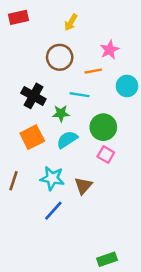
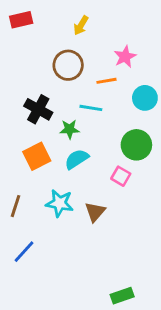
green circle: (103, 127) -> (136, 145), moved
blue line: (53, 211) -> (24, 252), moved

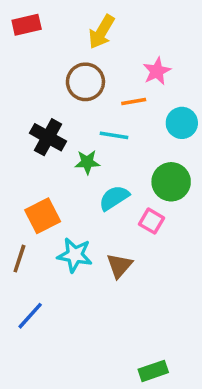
yellow arrow: (81, 25) -> (102, 32), size x1.4
orange square: (37, 156) -> (43, 216), moved
cyan semicircle: (77, 159) -> (114, 198), moved

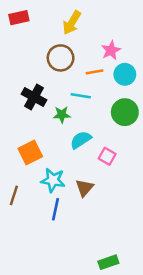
cyan circle: (182, 123) -> (125, 74), moved
green circle: (171, 182) -> (125, 112), moved
brown line: (19, 259) -> (14, 195), moved
blue line: (30, 316) -> (55, 209), moved, turned -30

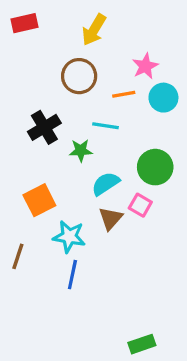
black cross: (34, 97) -> (44, 127), turned 30
green circle: (125, 112) -> (155, 167), moved
brown triangle: (84, 188) -> (111, 218), moved

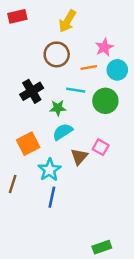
green circle: (155, 167) -> (105, 101), moved
cyan semicircle: (106, 184) -> (63, 132), moved
cyan star: (69, 237) -> (50, 170), turned 30

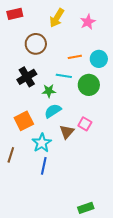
pink star: (104, 47) -> (88, 22), moved
brown circle: (57, 54) -> (36, 44), moved

